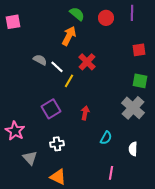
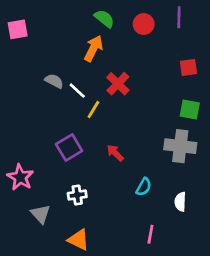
gray cross: (133, 108) -> (180, 146), turned -35
red arrow: (85, 113) -> (115, 153), turned -56

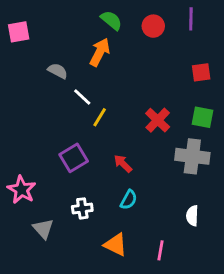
gray semicircle: (54, 81) -> (58, 71), moved
red cross: (118, 84) -> (158, 120), moved
cyan semicircle: (144, 187) -> (129, 200), moved
orange triangle: (79, 240) -> (116, 245), moved

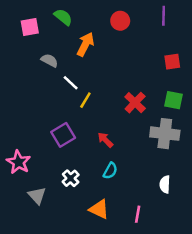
green semicircle: (111, 20) -> (63, 17), moved
red circle: (153, 26) -> (120, 21), moved
pink square: (19, 32) -> (30, 27), moved
white cross: (82, 208) -> (71, 178), turned -35

